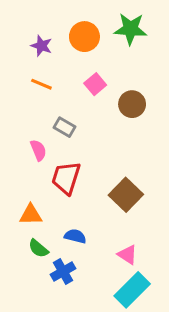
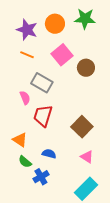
purple star: (41, 46) -> (27, 30), size x1.5
pink square: (95, 84) -> (62, 55), size x1.5
gray rectangle: (64, 127) -> (42, 83), size x1.5
orange triangle: (31, 215) -> (20, 140), turned 35
pink triangle: (127, 255) -> (87, 157), moved

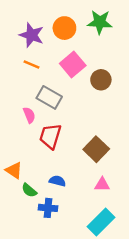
orange triangle: (20, 140) -> (14, 170), moved
pink triangle: (87, 157) -> (102, 184), turned -32
blue cross: (41, 177) -> (48, 208), turned 35

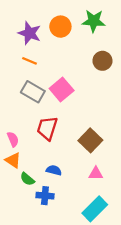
pink square: (73, 64) -> (62, 90), moved
brown circle: (101, 80) -> (102, 61), moved
gray rectangle: (49, 97) -> (33, 92), moved
pink semicircle: (29, 115) -> (13, 139), moved

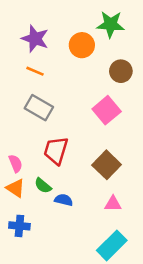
orange circle: (60, 27) -> (82, 45), moved
pink square: (62, 90) -> (107, 110), moved
green semicircle: (27, 179) -> (43, 186), moved
blue cross: (45, 196) -> (19, 226), moved

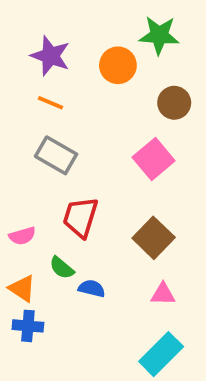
pink semicircle: (16, 163) -> (22, 236), turned 96
orange triangle: (16, 188) -> (22, 288), moved

